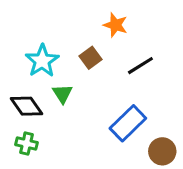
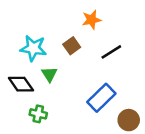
orange star: (115, 25) -> (92, 20), turned -30
cyan star: (42, 61) -> (33, 48), turned -30
green cross: (27, 144) -> (38, 114), moved

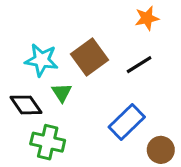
orange star: (92, 20) -> (147, 18), moved
brown square: (72, 46) -> (90, 57), size x1.6
green cross: (38, 114) -> (48, 142), size x1.5

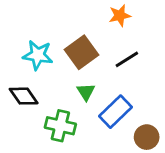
orange star: (147, 18) -> (120, 15), moved
green triangle: (62, 93) -> (86, 92), moved
green cross: (48, 142) -> (60, 126), moved

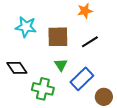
brown square: (82, 52) -> (58, 37), turned 35
cyan star: (38, 55) -> (26, 27), moved

